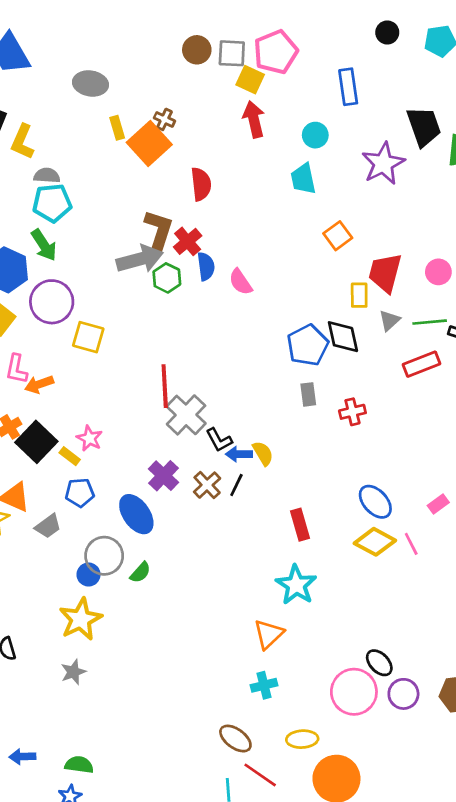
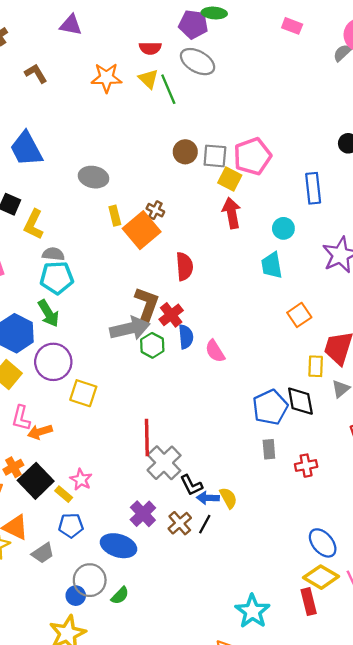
blue ellipse: (136, 514) -> (119, 546), turned -40
red rectangle: (300, 525) -> (309, 602), moved

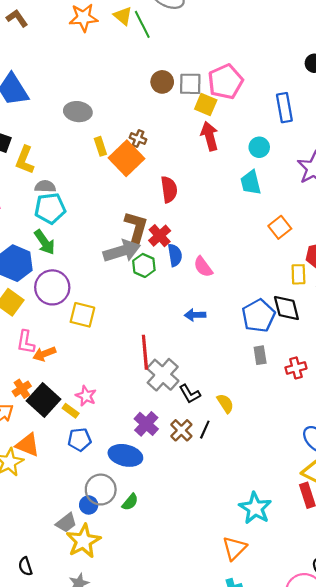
blue arrow: (208, 498) -> (195, 315), moved
gray trapezoid: (43, 553) -> (66, 523), moved

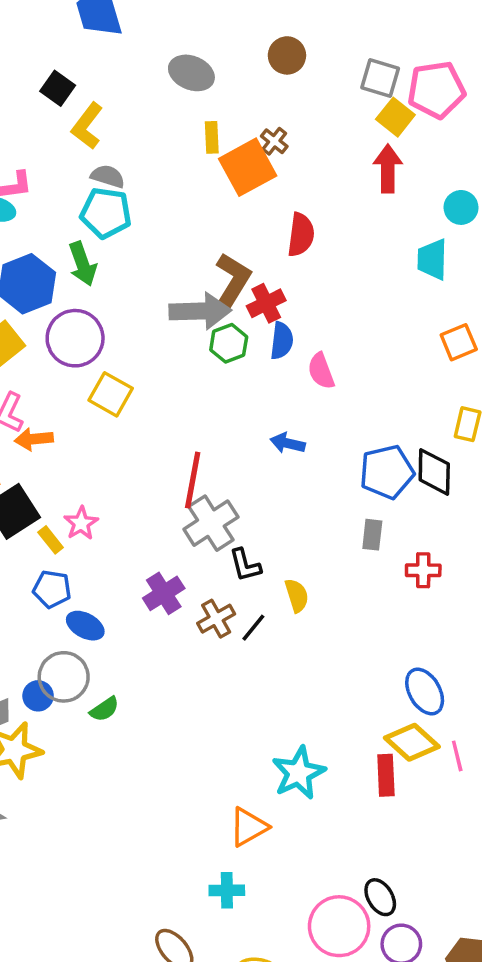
brown circle: (162, 82) -> (287, 55), moved
blue ellipse: (125, 455) -> (85, 626), moved, size x0.7

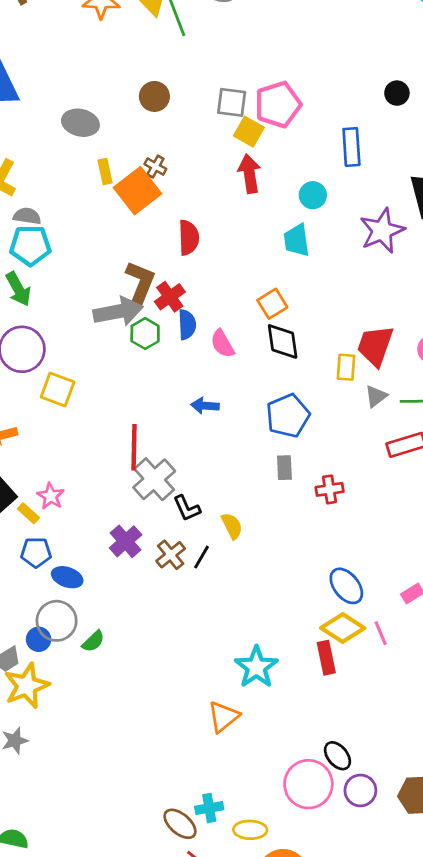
orange square: (459, 342) -> (272, 304), moved
black diamond: (434, 472) -> (283, 341), moved
cyan cross: (227, 890) -> (209, 808), moved

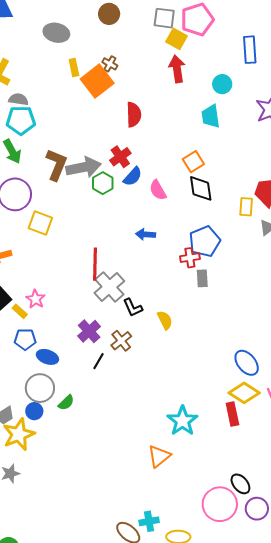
brown L-shape: (140, 283) -> (56, 165), moved
blue semicircle: (187, 325) -> (133, 177), turned 45
red cross: (330, 489) -> (190, 258), moved
black line: (202, 557) -> (99, 361), moved
blue circle: (39, 639) -> (34, 411), moved

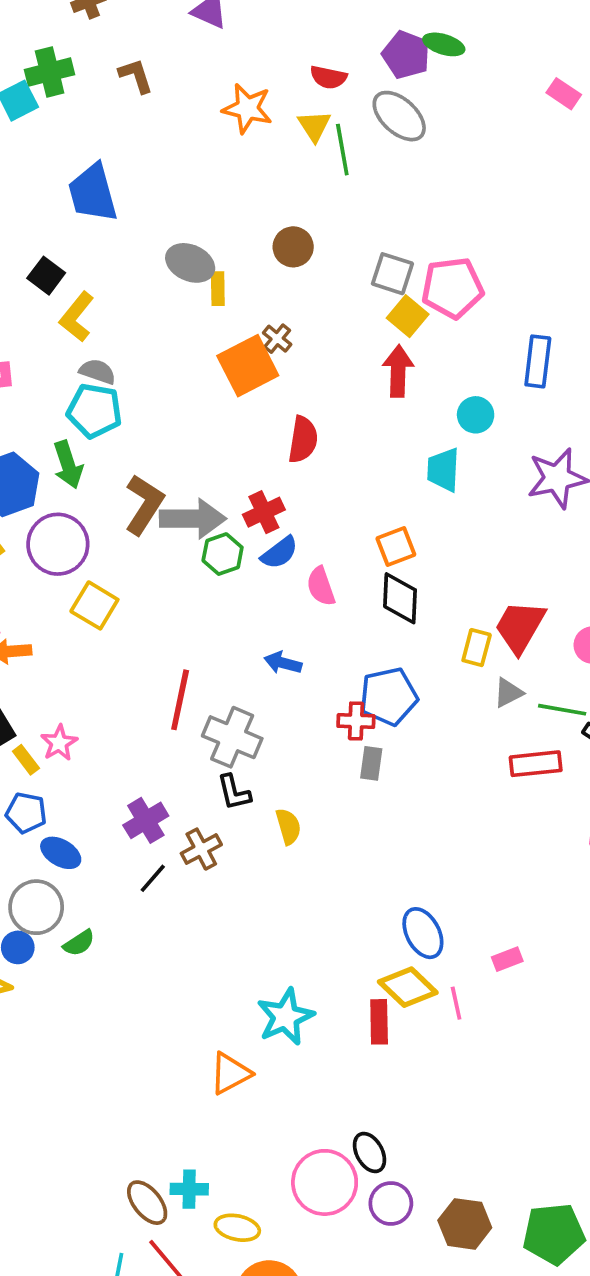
yellow rectangle: (74, 67) -> (218, 289), moved
gray cross: (109, 287) -> (232, 737), moved, turned -36

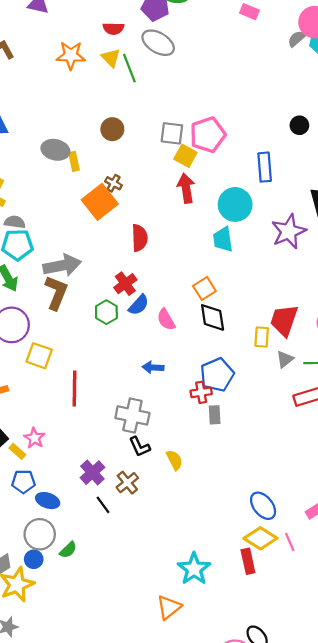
cyan circle: (476, 415) -> (235, 204), size x1.6
gray arrow: (193, 519) -> (62, 265), moved
red line: (180, 700) -> (74, 389), moved
black line: (153, 878) -> (103, 505), turned -66

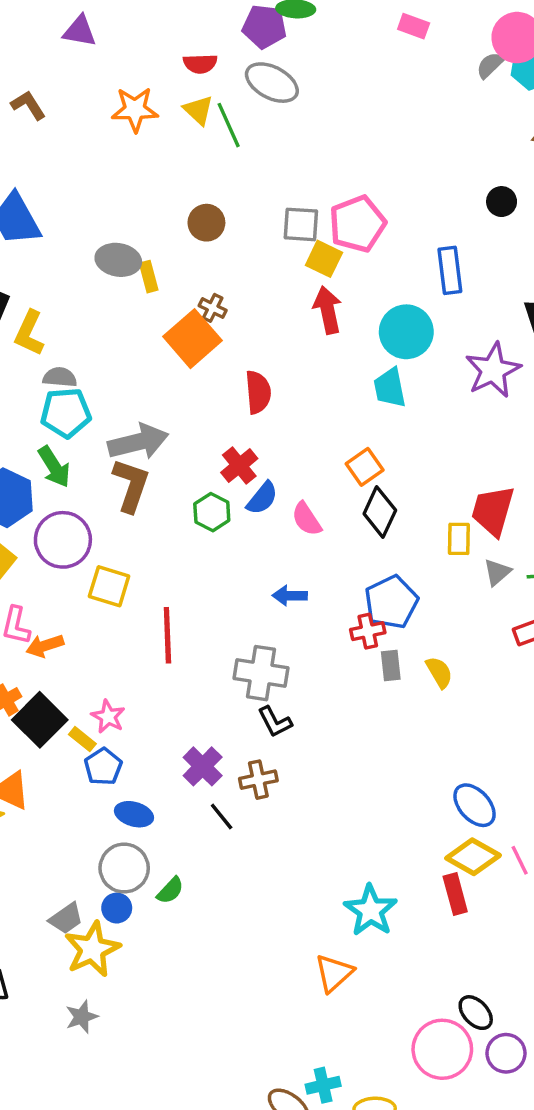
black diamond: (213, 317) -> (380, 512), turned 36
yellow semicircle: (174, 460) -> (439, 672), moved
blue pentagon: (23, 482) -> (103, 767), moved, turned -30
brown cross: (127, 483) -> (258, 780), turned 30

